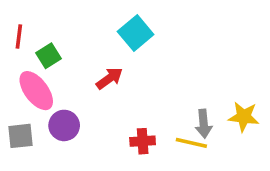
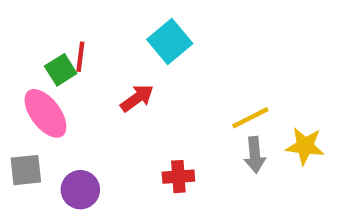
red line: (19, 37) -> (80, 57), moved
purple circle: (64, 125) -> (80, 190), moved
yellow line: (191, 143) -> (250, 118), moved, turned -40

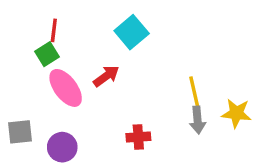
red line: (80, 57) -> (54, 30), moved
pink ellipse: (45, 113) -> (66, 88), moved
yellow line: (250, 118) -> (194, 91), turned -76

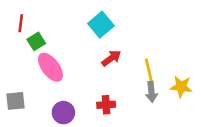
red line: (54, 30) -> (21, 23), moved
red arrow: (106, 76) -> (111, 58), moved
purple circle: (62, 147) -> (63, 113), moved

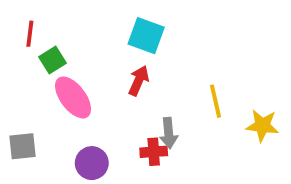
cyan square: (101, 25) -> (146, 36), turned -30
red arrow: (111, 58) -> (139, 81), moved, turned -30
gray arrow: (151, 92) -> (169, 133), moved

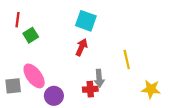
pink ellipse: (73, 97) -> (34, 76), moved
yellow star: (262, 126) -> (151, 89), moved

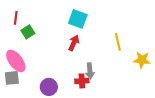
yellow line: (127, 59) -> (118, 42), moved
pink ellipse: (34, 76) -> (16, 61), moved
yellow star: (151, 89) -> (142, 60), moved

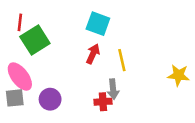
green square: (28, 32) -> (35, 40), size x1.6
yellow line: (118, 42) -> (122, 60), moved
purple circle: (49, 87) -> (50, 99), moved

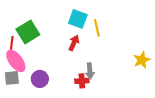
red line: (20, 22) -> (12, 43), moved
yellow line: (122, 60) -> (97, 28), moved
yellow star: (179, 75) -> (142, 60), turned -30

